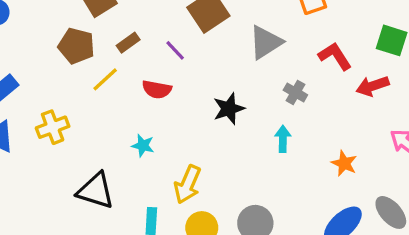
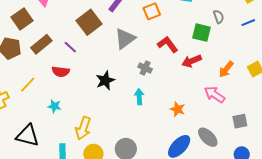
brown rectangle: (128, 43) -> (41, 44), size x1.5
yellow line: (105, 79) -> (28, 84), moved

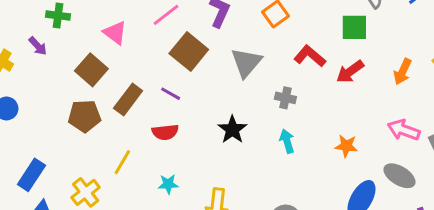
pink arrow: (215, 95) -> (404, 130), moved

